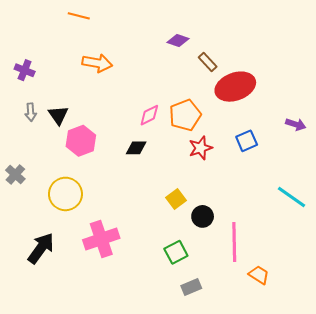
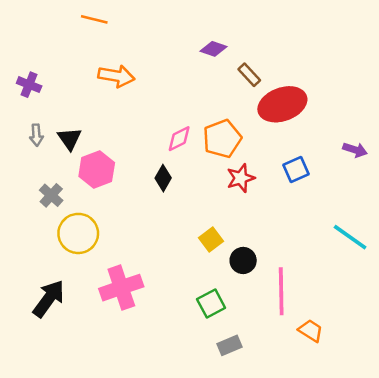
black diamond: (136, 148) -> (163, 178), turned -60
gray cross: (15, 175) -> (51, 195), moved

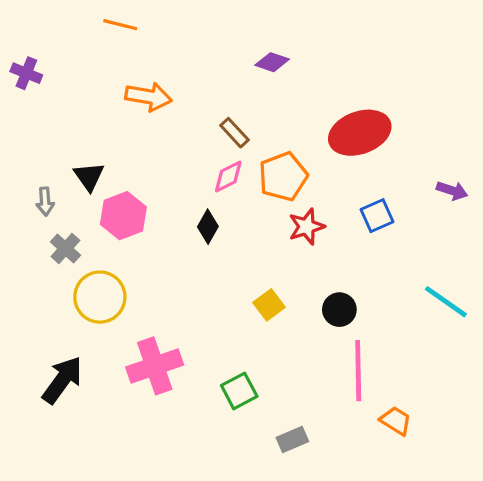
brown rectangle: (249, 75) -> (235, 133), moved
purple cross: (29, 85) -> (26, 73), moved
gray arrow: (36, 135) -> (45, 202), moved
black circle: (243, 260) -> (339, 310), moved
green square: (211, 304) -> (239, 391), moved

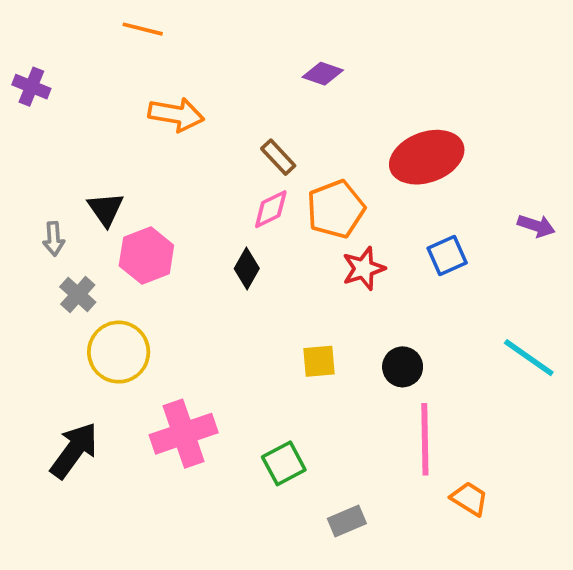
yellow square: (269, 305) -> (319, 361), turned 32

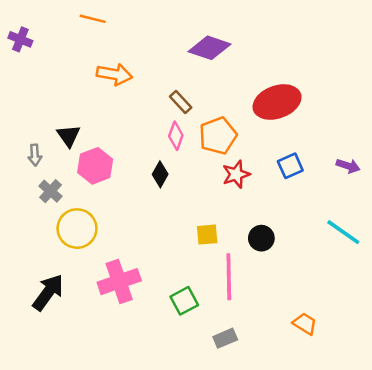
purple diamond: (323, 74) -> (210, 48), size x1.6
purple cross: (31, 87) -> (20, 39), moved
pink diamond: (271, 209) -> (176, 136), turned -44
purple arrow: (536, 226) -> (348, 166), moved
pink line: (425, 439) -> (229, 277), moved

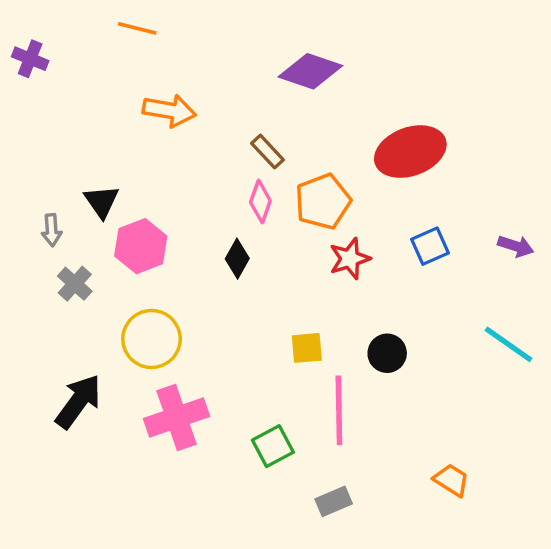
yellow circle: (77, 229) -> (152, 339), moved
black arrow: (48, 292) -> (78, 401), moved

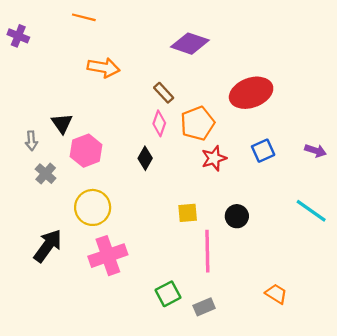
green square: (273, 446) -> (168, 294), moved

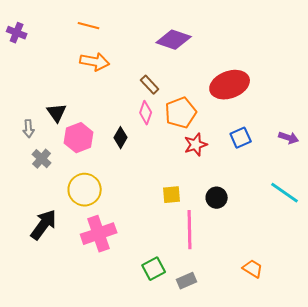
orange line: (84, 17) -> (89, 26), moved
black diamond: (145, 158) -> (121, 138), moved

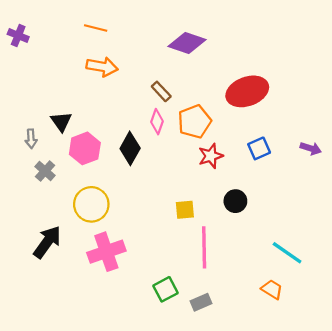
black diamond: (121, 138) -> (130, 148), size x1.4
cyan line: (285, 193) -> (287, 253), moved
black circle: (217, 198) -> (235, 201), moved

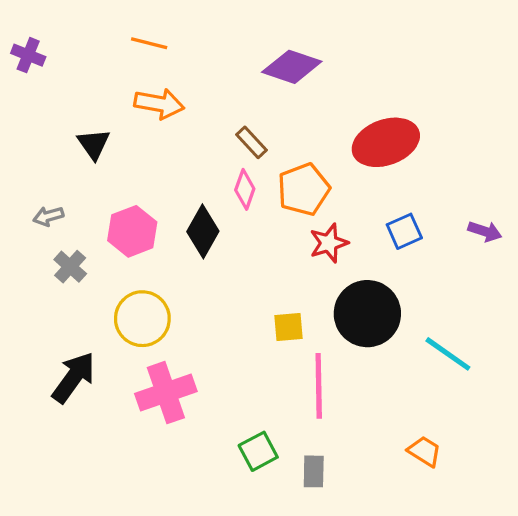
black triangle: (61, 122) -> (94, 144), moved
gray arrow: (31, 139) -> (48, 216), turned 78
black circle: (235, 201) -> (367, 314), size x1.8
cyan line: (287, 253) -> (448, 354), moved
gray rectangle: (201, 302) -> (314, 471), turned -66

